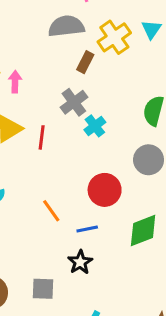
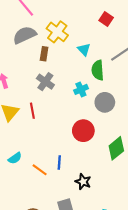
cyan triangle: (151, 29) -> (84, 50), moved
cyan cross: (95, 126) -> (81, 89), moved, turned 32
orange line: (51, 211) -> (40, 170), moved
blue line: (87, 229) -> (59, 163), moved, turned -56

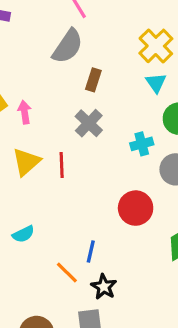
yellow cross: (57, 32) -> (156, 46), moved
gray semicircle: (25, 35) -> (68, 46), turned 140
orange line: (40, 170) -> (67, 272), moved
black star: (83, 182) -> (104, 287), moved

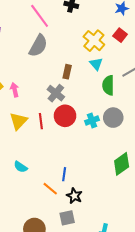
brown rectangle: (93, 80) -> (67, 72), moved
cyan cross: (142, 144) -> (92, 121), moved
red circle: (136, 208) -> (65, 116), moved
cyan semicircle: (23, 234) -> (21, 167), turned 64

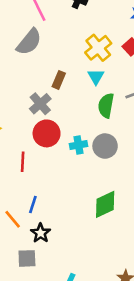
red line: (41, 121) -> (23, 162), moved

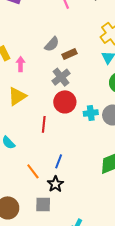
gray semicircle: (29, 42) -> (52, 44), moved, size x0.7
brown rectangle: (59, 80) -> (69, 54), moved, turned 40
blue line: (33, 204) -> (59, 161), moved

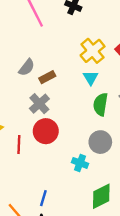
cyan cross: (91, 113) -> (80, 163), moved, turned 32
red line: (44, 124) -> (19, 145), moved

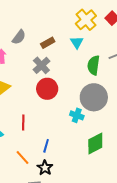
gray semicircle: (27, 67) -> (19, 37), moved
cyan triangle: (91, 78) -> (77, 42), moved
gray circle: (100, 142) -> (94, 97), size x1.4
red line: (19, 145) -> (23, 123), moved

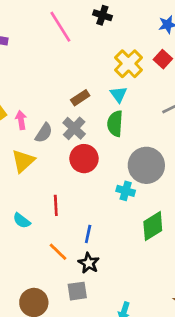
gray semicircle: (19, 37) -> (44, 133), moved
green semicircle: (94, 65) -> (115, 124), moved

